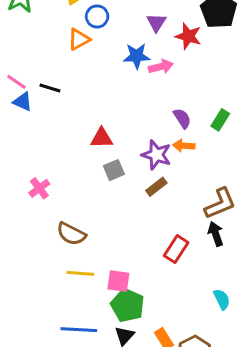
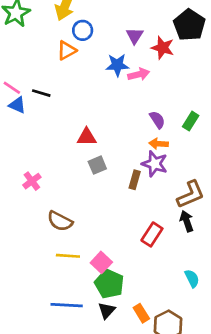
purple star: (156, 155) -> (155, 164), moved
brown rectangle: (156, 187) -> (135, 180), turned -36
pink square: (118, 281) -> (101, 262), turned 35

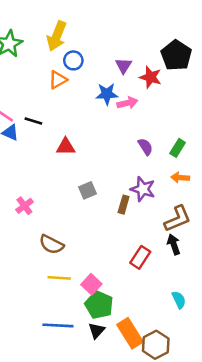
red triangle: (87, 137) -> (66, 147), moved
orange arrow: (159, 144) -> (180, 178), moved
orange rectangle: (141, 313) -> (130, 333), size x1.6

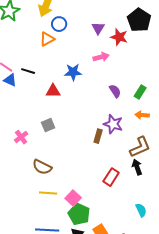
blue star: (107, 94) -> (73, 72), moved
gray square: (88, 190) -> (48, 125), moved

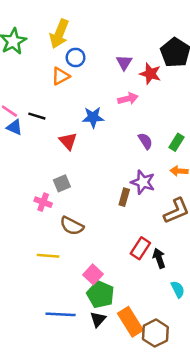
red triangle: (53, 91) -> (68, 141), turned 49
pink cross: (21, 137) -> (43, 202), moved, turned -32
brown semicircle: (42, 167) -> (72, 226), moved
black arrow: (137, 167) -> (159, 258), moved
yellow line: (48, 193) -> (48, 256), moved

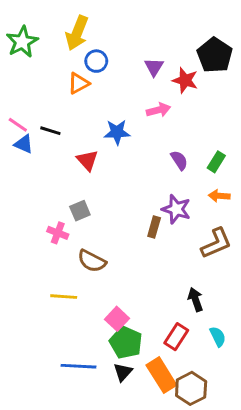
red rectangle: (140, 248) -> (176, 337), moved

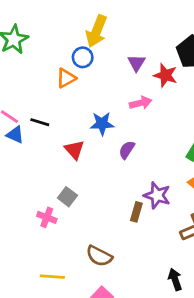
yellow arrow: (77, 33) -> (96, 31), moved
purple semicircle: (179, 160) -> (127, 150), moved, turned -114
gray square: (80, 211) -> (67, 197), turned -30
brown semicircle: (92, 261) -> (99, 256), moved

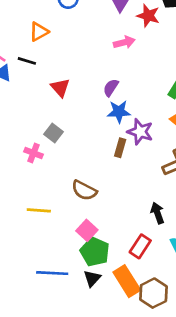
orange triangle: (66, 78) -> (39, 32), moved
blue star: (102, 124) -> (119, 112), moved

